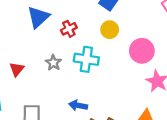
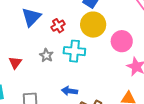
yellow circle: (110, 30) -> (93, 25), size x1.6

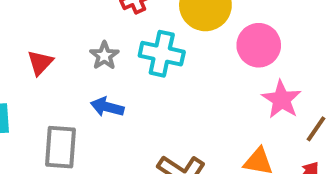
blue arrow: (70, 91) -> (107, 107), moved

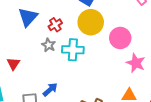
gray star: (104, 56) -> (49, 45), moved
blue arrow: (107, 107) -> (50, 90), moved, turned 133

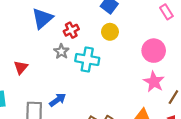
yellow circle: (91, 22) -> (110, 32), size x0.6
pink circle: (120, 38) -> (154, 51), moved

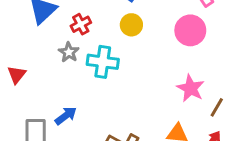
pink circle: (154, 51) -> (190, 30), moved

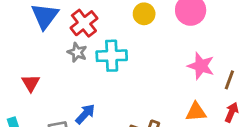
red cross: (81, 24) -> (84, 23), size x1.4
yellow circle: (131, 25) -> (144, 14), moved

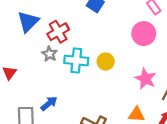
yellow circle: (144, 14) -> (106, 62), moved

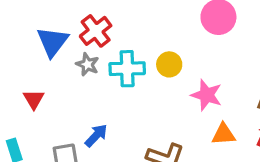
blue triangle: (28, 22) -> (53, 42), moved
pink star: (146, 79) -> (207, 95), moved

